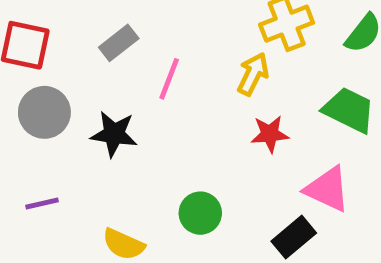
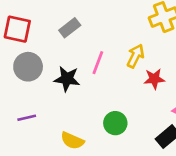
yellow arrow: (253, 74) -> (135, 56), moved
pink line: (169, 79) -> (98, 63), moved

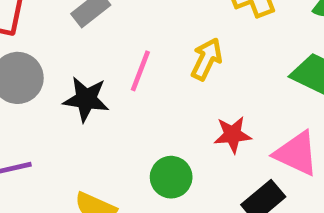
red star: (154, 79) -> (233, 135), moved

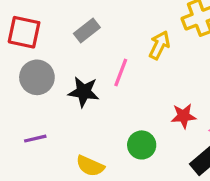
yellow arrow: (207, 59) -> (159, 45), moved

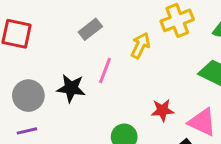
gray rectangle: (87, 31) -> (90, 29), moved
gray circle: (37, 77) -> (28, 96), moved

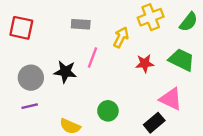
gray rectangle: (90, 29) -> (81, 24), turned 42
red star: (162, 110) -> (145, 63), moved

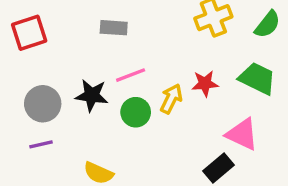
red square: (21, 28) -> (29, 33), turned -30
yellow arrow: (121, 37) -> (171, 99), moved
pink line: (93, 57) -> (131, 75), turned 48
green circle: (108, 111) -> (136, 112), moved

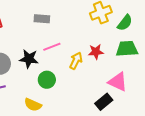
green semicircle: (267, 24) -> (125, 23), moved
green trapezoid: (257, 78) -> (127, 49), turned -30
green circle: (136, 112) -> (47, 80), moved

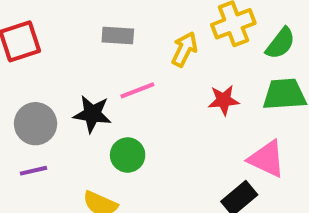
yellow arrow: (76, 61) -> (184, 49), moved

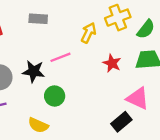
gray rectangle: (118, 36) -> (38, 19), moved
red star: (224, 100) -> (112, 63), turned 30

